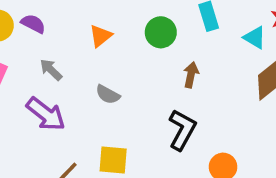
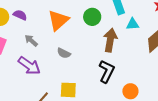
orange triangle: (101, 36) -> (58, 20), size x1.6
cyan triangle: (255, 37) -> (133, 24), moved, turned -32
brown arrow: (191, 75) -> (110, 40), size x1.6

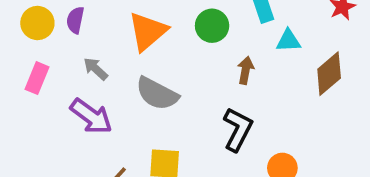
purple semicircle: (20, 15) -> (75, 20), turned -104
brown arrow: (110, 40) -> (246, 70), size x0.6
gray semicircle: (64, 53) -> (157, 94), size x1.6

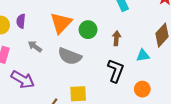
green circle: (212, 26) -> (88, 30), moved
cyan triangle: (288, 41) -> (143, 56), moved
purple arrow: (91, 116) -> (23, 80), moved

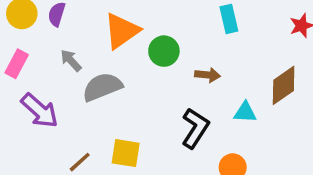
brown arrow: (116, 38) -> (208, 75), turned 80
gray semicircle: (70, 56) -> (102, 87), moved, turned 125

